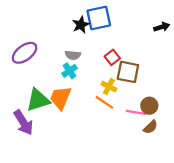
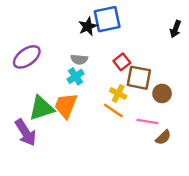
black arrow: (162, 27) -> (175, 29), turned 128
brown circle: (149, 106) -> (162, 93), moved

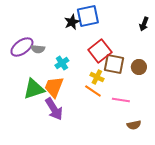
gray semicircle: (79, 59) -> (38, 49), moved
red square: (122, 62) -> (100, 51), size x1.6
brown circle: (162, 93) -> (139, 67), moved
purple arrow: (26, 132) -> (54, 109), moved
brown semicircle: (163, 137) -> (134, 125), moved, turned 32

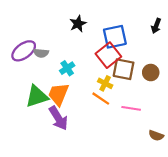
blue square: (88, 16) -> (115, 37), moved
brown semicircle: (134, 125) -> (156, 135), moved, turned 32

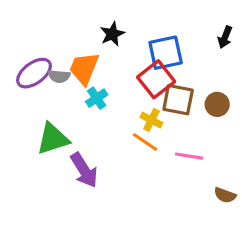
orange trapezoid: (58, 94) -> (84, 68), moved

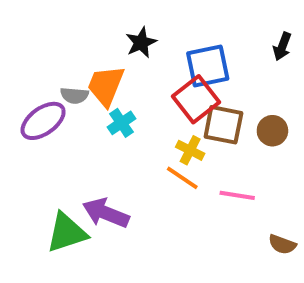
purple ellipse: (34, 73) -> (43, 121), moved
green triangle: (53, 139) -> (67, 233), moved
purple arrow: (84, 170) -> (106, 213), turned 144

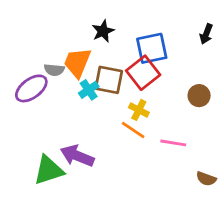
brown square: (223, 125) -> (109, 80), moved

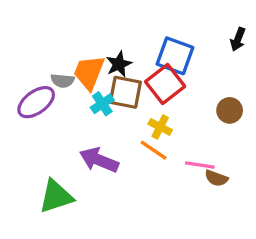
black star: (103, 31) -> (119, 64), moved
blue square: (152, 48) -> (175, 56), turned 32
purple arrow: (77, 156) -> (99, 160), moved
brown semicircle: (206, 179) -> (216, 178), moved

